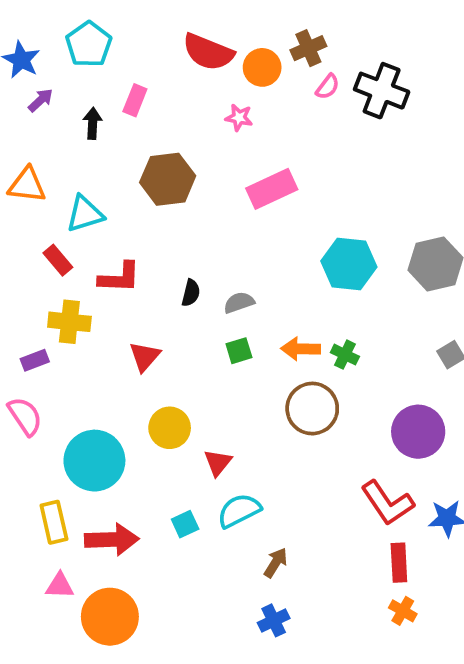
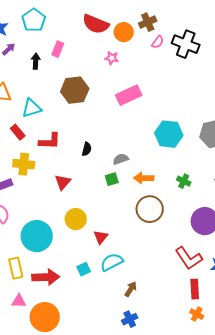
gray semicircle: (239, 303) -> (121, 159), moved
green cross: (345, 355) -> (184, 181), moved

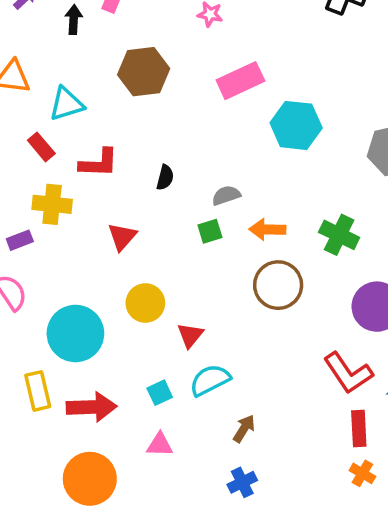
cyan hexagon: (169, 134) -> (296, 125), moved
green cross: (184, 181) -> (339, 235), size x1.5
pink triangle: (19, 301) -> (160, 445), moved

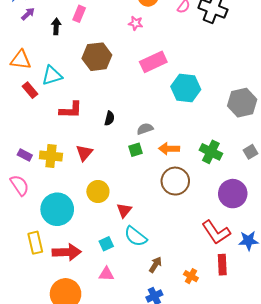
red rectangle: (41, 147) -> (30, 90), moved
yellow cross: (52, 204) -> (51, 156), moved
purple rectangle: (20, 240) -> (25, 155), turned 48
cyan semicircle: (210, 380) -> (136, 236), turned -115
orange cross: (362, 473) -> (191, 276), moved

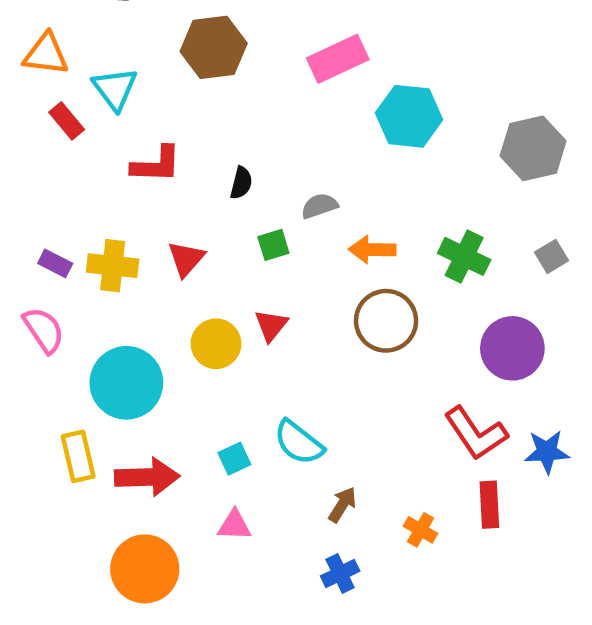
cyan triangle: (52, 76) -> (115, 89), turned -50
green square: (136, 150) -> (273, 245), moved
red triangle: (124, 210) -> (271, 325), moved

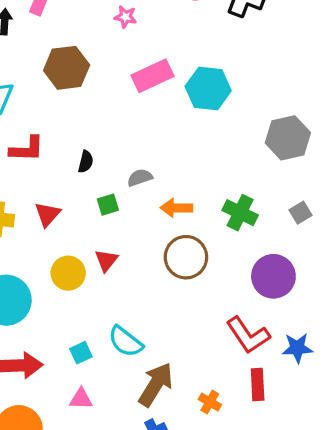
cyan hexagon: (409, 116) -> (208, 88), moved
brown arrow: (342, 505) -> (156, 385), size x1.8

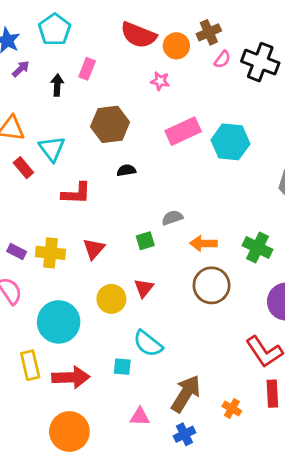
black semicircle: (86, 162) -> (126, 170), moved, turned -114
cyan semicircle: (125, 342) -> (148, 344), moved
cyan square: (81, 353) -> (122, 367), turned 30
pink triangle: (81, 399) -> (140, 417), moved

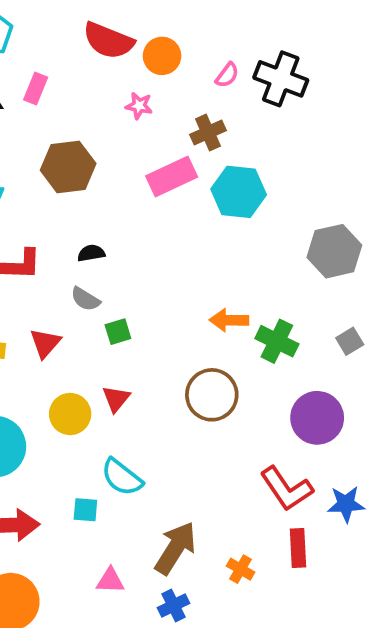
brown cross: (209, 32) -> (208, 132), moved
black semicircle: (126, 170) -> (91, 253), moved
gray semicircle: (172, 218) -> (85, 299), moved, turned -130
orange arrow: (203, 243) -> (229, 320), moved

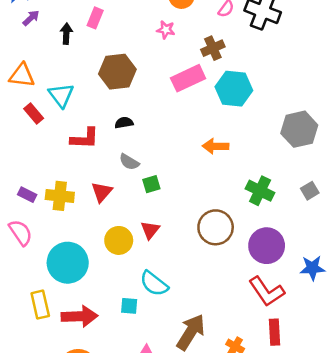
black semicircle: (91, 253) -> (124, 123), moved
orange arrow: (229, 320) -> (216, 146), moved
purple circle: (317, 418) -> (267, 246), moved
blue star: (346, 504) -> (312, 268), moved

